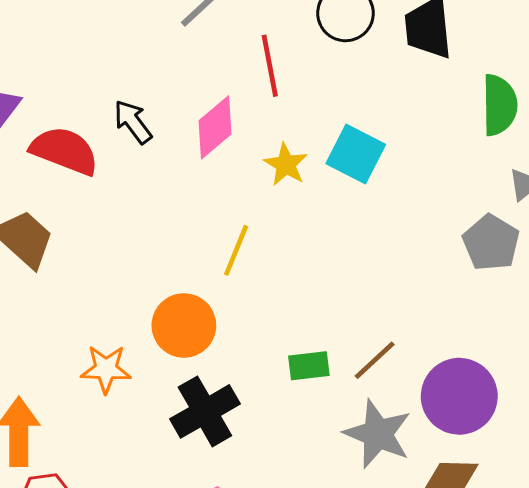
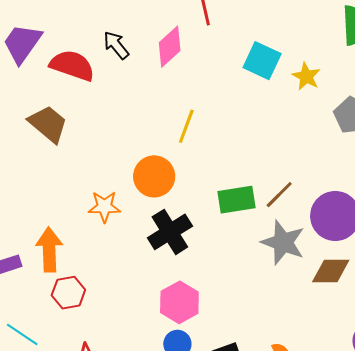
yellow star: (286, 164) -> (306, 76), moved
green rectangle: (309, 366) -> (237, 200), size x1.4

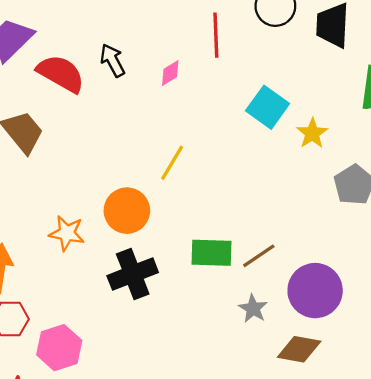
pink diamond: (170, 47) -> (170, 73), size x0.6
gray star: (283, 242) -> (253, 309), size x0.6
pink hexagon: (179, 302) -> (59, 348), moved

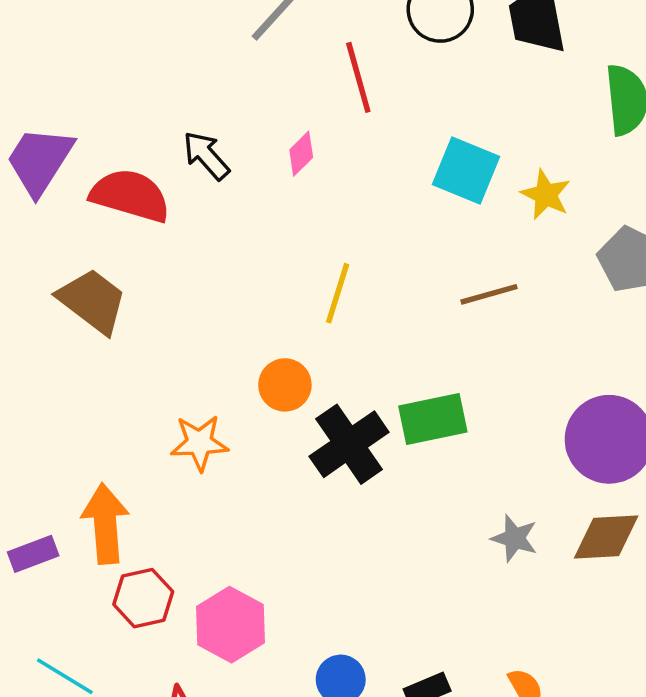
orange circle: (127, 211) -> (285, 385), size x0.7
brown line: (259, 256) -> (489, 294), moved, turned 32
black cross: (133, 274) -> (349, 444), moved
gray star: (253, 309) -> (514, 538), moved

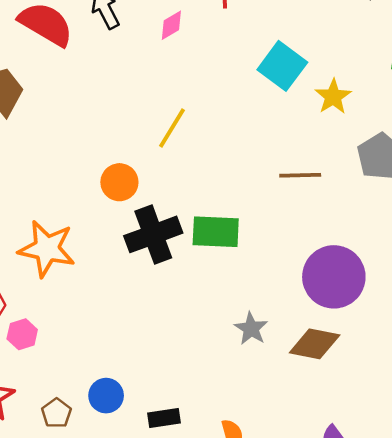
brown line: (489, 294) -> (300, 175), moved
orange star: (199, 443) -> (47, 249), moved, size x1.4
pink hexagon: (231, 625) -> (22, 334), moved, size x0.6

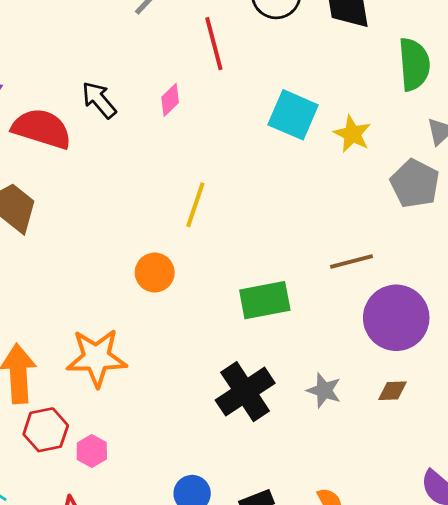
brown line: (300, 175) -> (351, 262), moved
black cross: (153, 234) -> (245, 392), moved
brown diamond: (315, 344) -> (392, 391), size x0.6

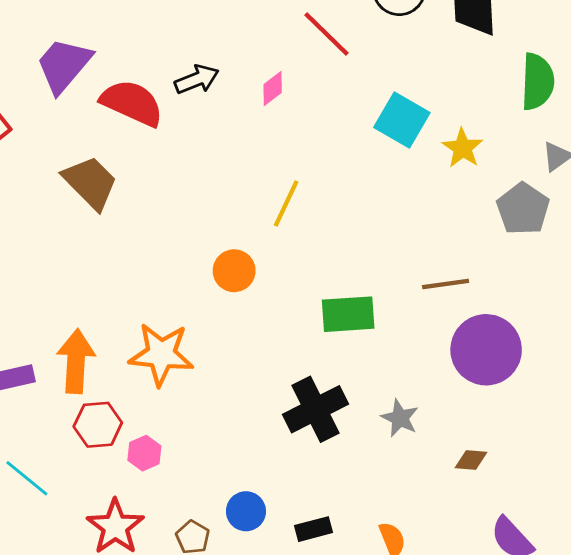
red line: (214, 44) -> (326, 34), turned -38
black arrow: (99, 100) -> (197, 79), turned 102
brown diamond: (392, 391) -> (471, 460), moved

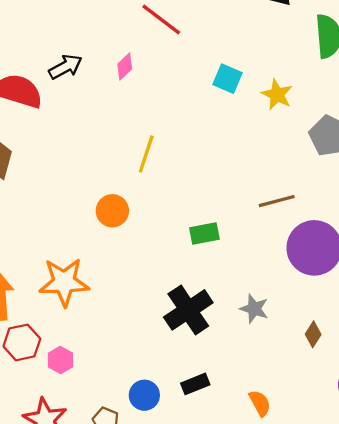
cyan square: (402, 120) -> (228, 79), size x0.7
green rectangle: (348, 314) -> (204, 234), size x0.7
brown diamond: (471, 460) -> (313, 334), turned -55
black rectangle: (314, 529) -> (195, 384), moved

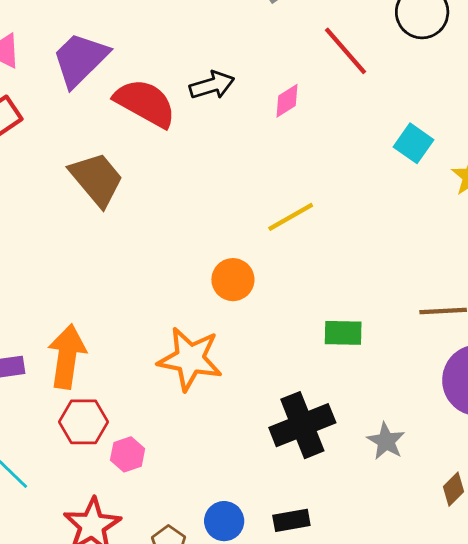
yellow line: (146, 154) -> (291, 217), turned 30
orange star: (64, 282) -> (190, 359), moved

